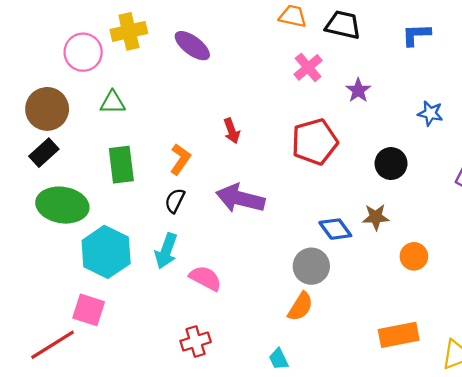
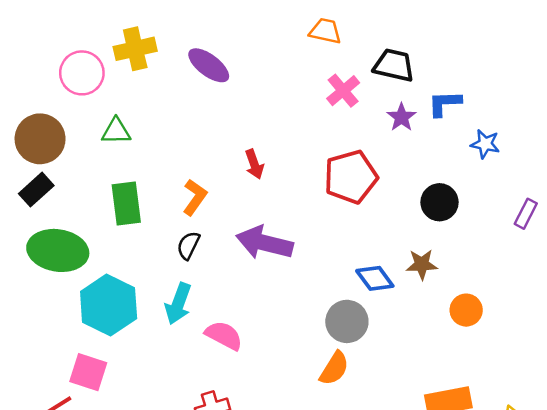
black trapezoid: (343, 25) -> (394, 65), moved
blue L-shape: (416, 35) -> (445, 103), moved

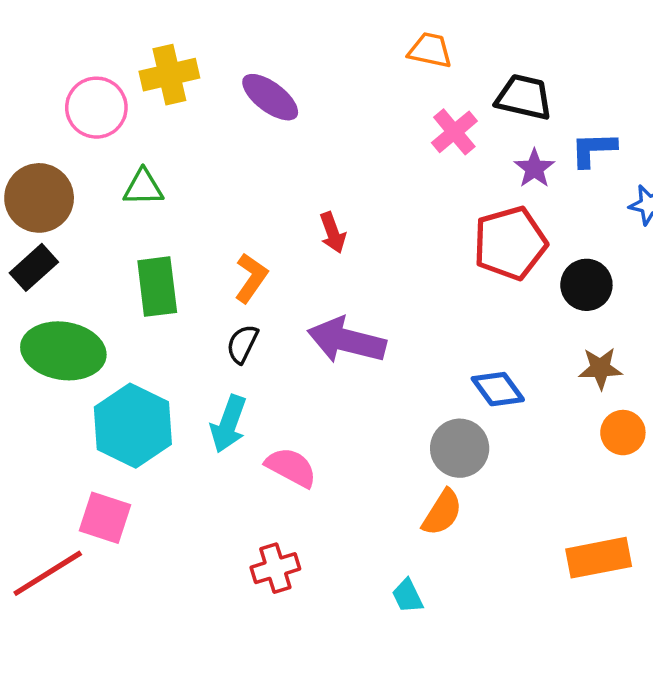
red pentagon: (351, 177) -> (510, 243), moved
brown star: (422, 264) -> (600, 368), moved

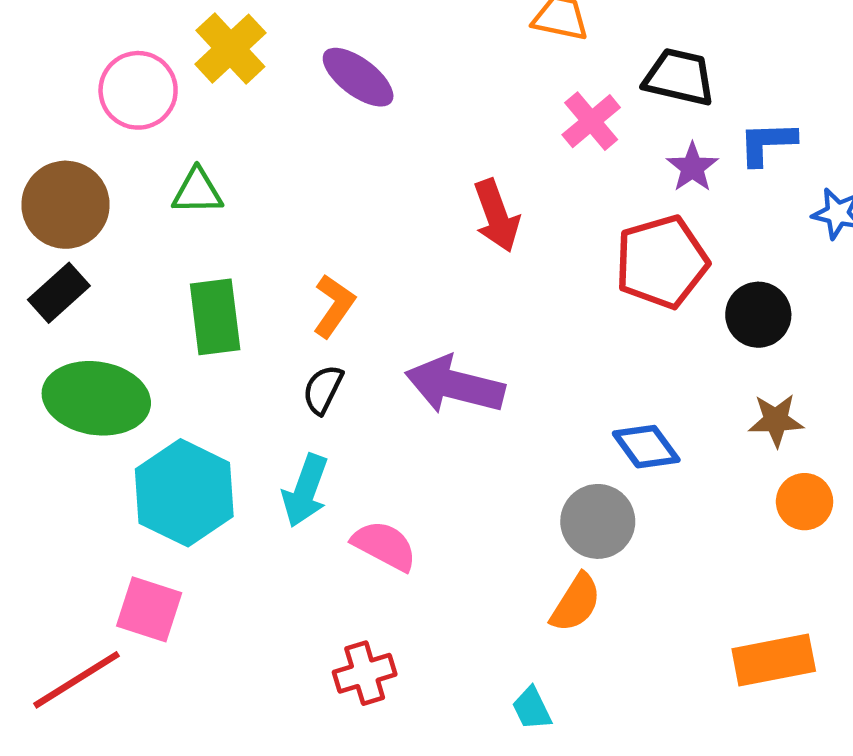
yellow cross: (169, 75) -> (230, 49), turned -30
red arrow: (333, 233) -> (497, 216), moved, size x1.4

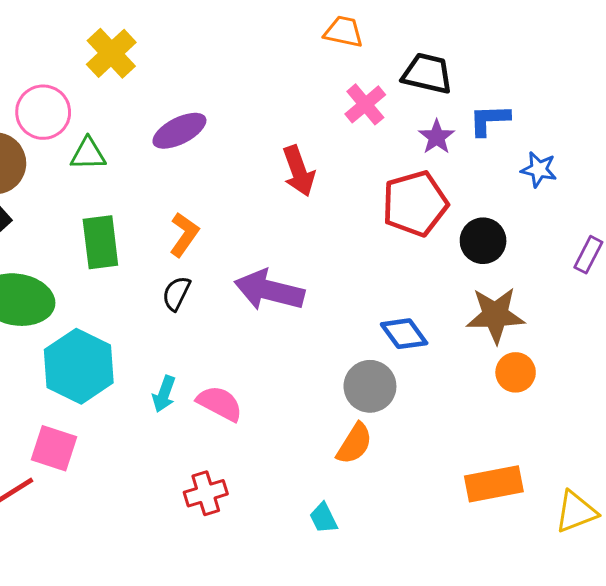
purple ellipse: (358, 77) -> (179, 131), moved, turned -64
pink circle: (138, 90) -> (43, 112), moved
brown star: (776, 420) -> (495, 315), size x1.5
cyan arrow: (305, 491) -> (164, 394), moved, size x0.7

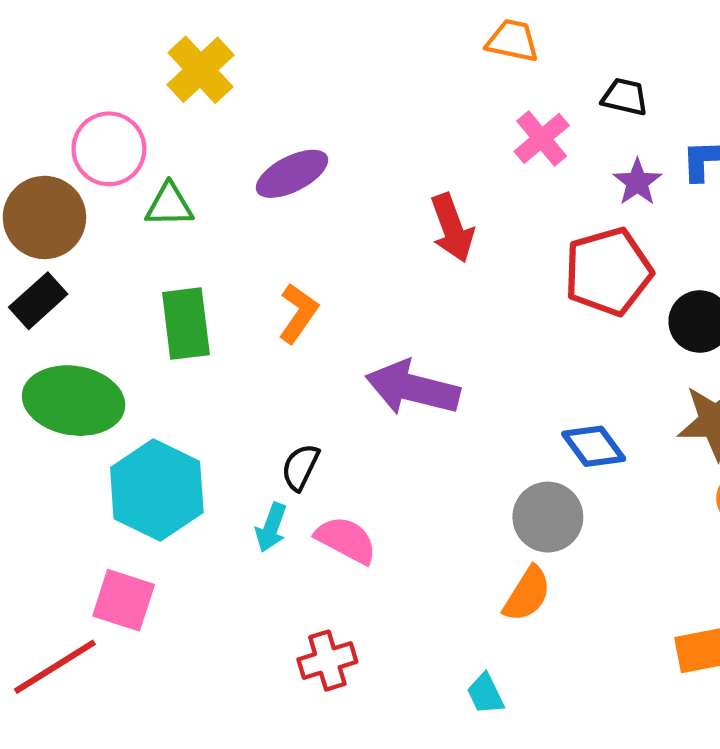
black trapezoid: (427, 73) -> (625, 97), size x0.7
black semicircle: (176, 293) -> (300, 467), moved

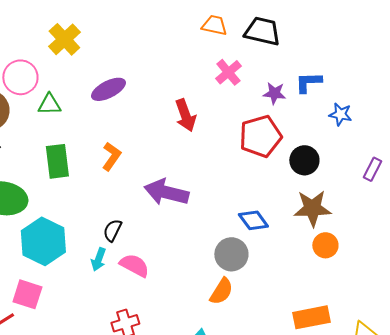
black trapezoid: (625, 97) -> (262, 31), moved, size x1.6
purple star: (637, 182) -> (274, 93), turned -30

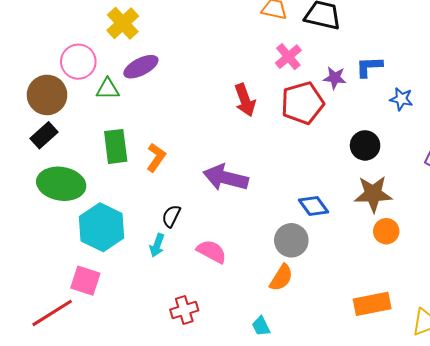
purple ellipse: (108, 89) -> (141, 67), moved
red pentagon: (260, 136) -> (302, 103), moved
orange L-shape: (111, 156) -> (156, 158), moved
pink semicircle: (134, 265) -> (212, 251), moved

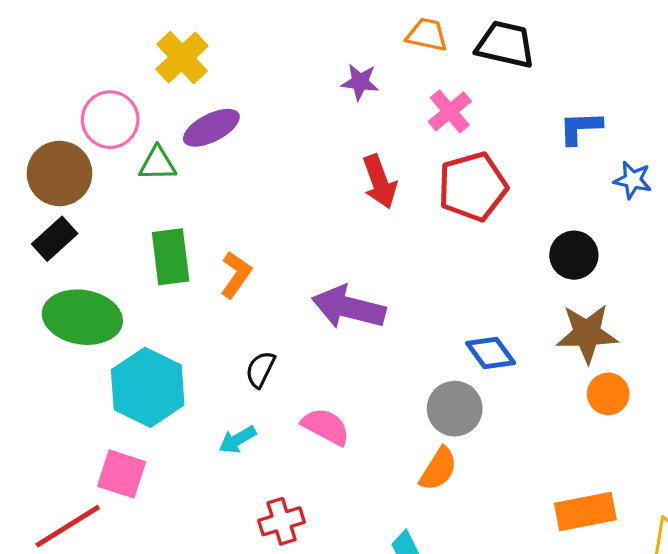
purple star: (335, 78) -> (360, 82), moved
cyan arrow: (157, 245) -> (237, 440), moved, turned 40

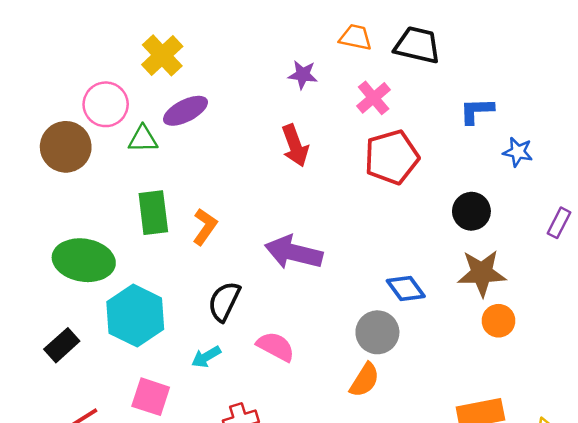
red arrow: (380, 182) -> (295, 146), moved
black rectangle: (55, 239) -> (62, 345), moved
black semicircle: (260, 369) -> (224, 301), size x1.4
pink square: (122, 474) -> (151, 397), moved

